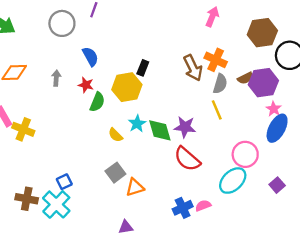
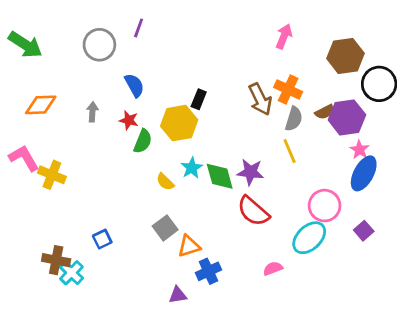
purple square: (277, 185) -> (364, 231), moved
cyan cross: (56, 204) -> (71, 273), moved, size x0.7
blue cross: (183, 208) -> (208, 271), moved

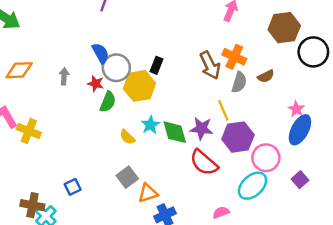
gray circle: (99, 45) -> (116, 68), moved
purple hexagon: (347, 117) -> (238, 137), moved
yellow line: (290, 151) -> (223, 110), moved

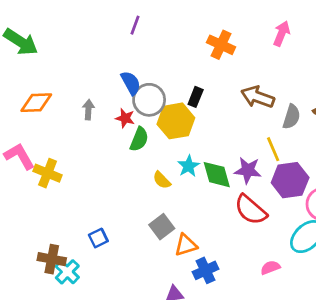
orange cross: (234, 57) -> (221, 45), moved
brown arrow: (210, 65) -> (258, 97), turned 136

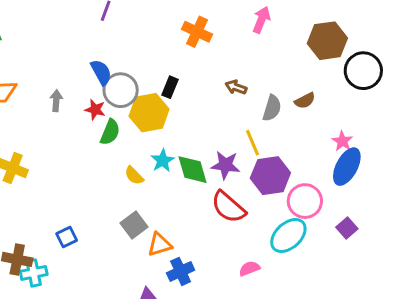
brown arrow: (258, 97) -> (236, 87), size x0.6
cyan cross: (67, 272) -> (34, 273), turned 35

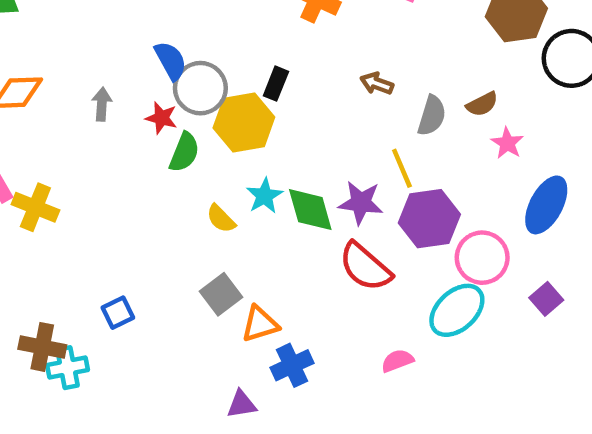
pink star: (342, 141) -> (507, 143), moved

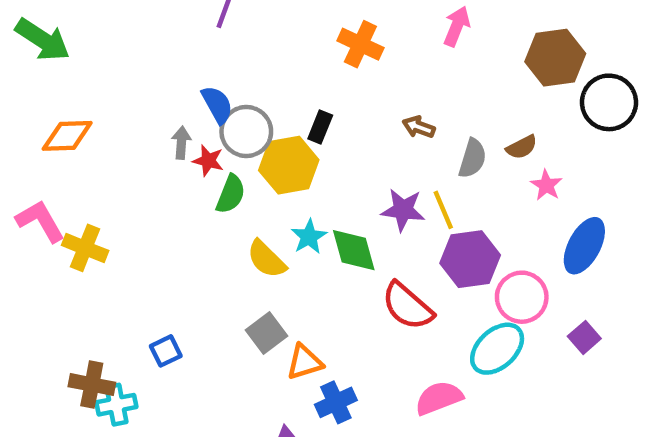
gray arrow: (102, 104) -> (181, 143), moved
purple star: (361, 203) -> (403, 210), moved
yellow semicircle: (221, 219) -> (266, 259), size x1.4
pink semicircle: (397, 361) -> (439, 398), size x1.5

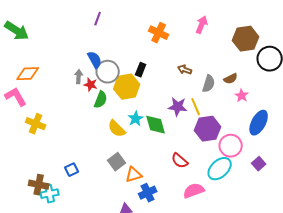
pink L-shape: (40, 221) -> (16, 97), moved
red semicircle: (407, 306) -> (180, 161), moved, size x0.7

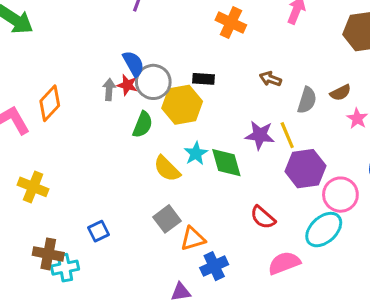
black rectangle: (141, 70) -> (203, 79), turned 72
orange diamond: (28, 74) -> (50, 103), moved, turned -45
red star: (91, 85) -> (127, 85), moved
yellow cross: (36, 124) -> (33, 187), moved

